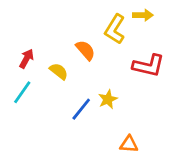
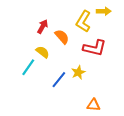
red arrow: (27, 59) -> (43, 27), moved
red L-shape: (149, 66) -> (95, 48), moved
cyan line: (22, 92) -> (28, 67), moved

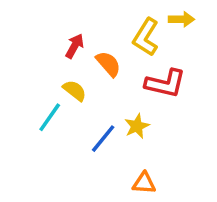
orange triangle: (94, 105) -> (144, 183), moved

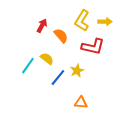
yellow arrow: (181, 19) -> (105, 22), moved
yellow semicircle: (75, 91) -> (47, 59), moved

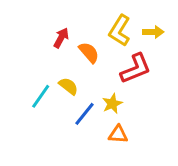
red L-shape: (93, 47) -> (136, 69), turned -35
orange triangle: (81, 103) -> (118, 134), moved

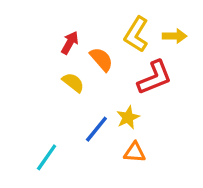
yellow semicircle: (68, 86) -> (73, 83), moved
cyan line: (41, 96) -> (47, 157), moved

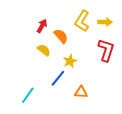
red L-shape: (155, 78) -> (106, 50), moved, turned -50
yellow star: (128, 117) -> (70, 61), moved

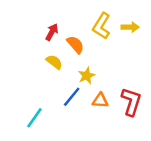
red L-shape: (106, 50) -> (131, 102), moved
orange triangle: (81, 92) -> (100, 100), moved

